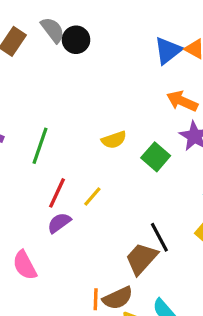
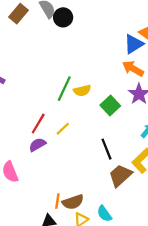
blue triangle: (168, 51) -> (134, 44), moved
green line: (40, 146) -> (64, 89), moved
black line: (159, 237) -> (107, 149), moved
brown trapezoid: (141, 259) -> (120, 176), moved

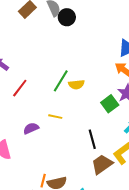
green square: (110, 106) -> (110, 104), moved
red line: (38, 124) -> (20, 88), moved
yellow line: (63, 129) -> (55, 117), turned 48

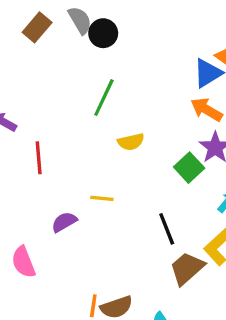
green line: (61, 81) -> (104, 98), moved
red line: (20, 88) -> (39, 158), turned -36

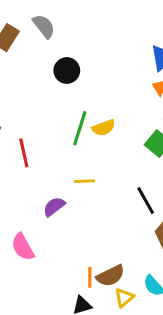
black circle: (103, 33) -> (67, 70), moved
green line: (104, 98) -> (80, 128), moved

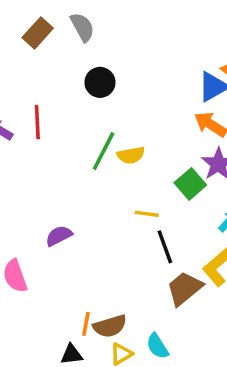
red line: (24, 153) -> (37, 122), moved
yellow line: (85, 181) -> (147, 214), moved

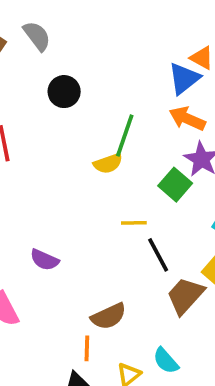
green line: (104, 151) -> (125, 136), moved
purple semicircle: (59, 236) -> (45, 260), turned -120
brown semicircle: (110, 326) -> (109, 316), moved

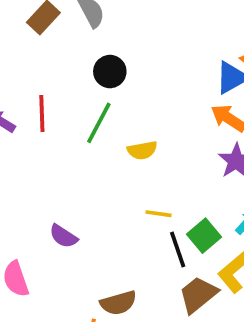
green line: (125, 136) -> (99, 123), moved
green square: (175, 185) -> (204, 236), moved

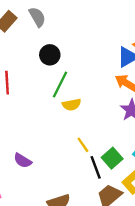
green line: (99, 123) -> (60, 84), moved
yellow line: (158, 214) -> (83, 145), turned 49

